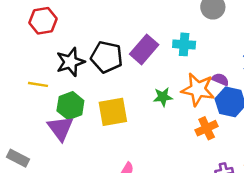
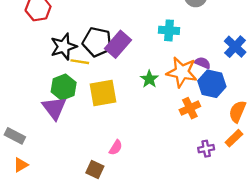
purple rectangle: (144, 49) -> (118, 44), moved
yellow line: (38, 84) -> (80, 62), moved
green star: (163, 97) -> (149, 79), turned -30

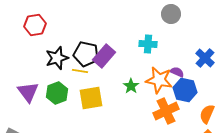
yellow line: (80, 62) -> (80, 71), moved
purple triangle: (54, 108) -> (28, 92), moved
orange cross: (190, 108) -> (166, 111), size x1.4

